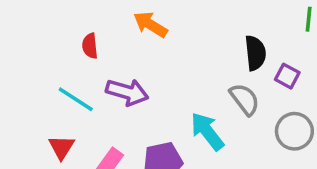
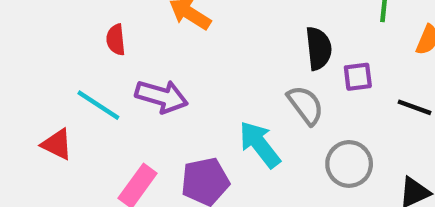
purple square: (287, 76) -> (358, 77), turned -35
gray circle: (294, 131) -> (349, 164), moved
red triangle: (61, 147) -> (57, 144), moved, turned -36

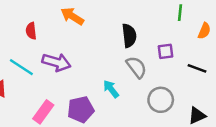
black semicircle: (319, 48) -> (129, 36), moved
cyan arrow: (260, 144) -> (111, 89), size x0.7

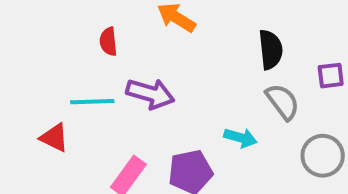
cyan line: (21, 67) -> (92, 102), turned -35
cyan arrow: (111, 89) -> (241, 138), turned 144

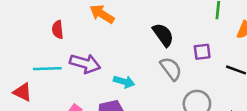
black semicircle: (271, 50) -> (163, 35), turned -30
cyan arrow: (241, 138) -> (124, 82), moved

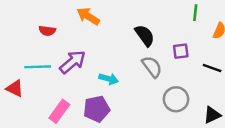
red semicircle: (58, 30) -> (47, 31), turned -77
purple arrow: (85, 63) -> (73, 62), turned -56

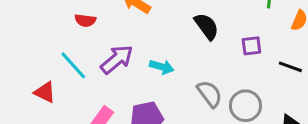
cyan line: (38, 67) -> (73, 65), turned 50
gray semicircle: (152, 67) -> (210, 94), moved
cyan arrow: (109, 79) -> (162, 67), moved

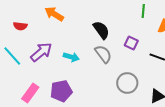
purple square: (251, 46) -> (131, 43), turned 32
gray semicircle: (210, 94) -> (103, 54), moved

